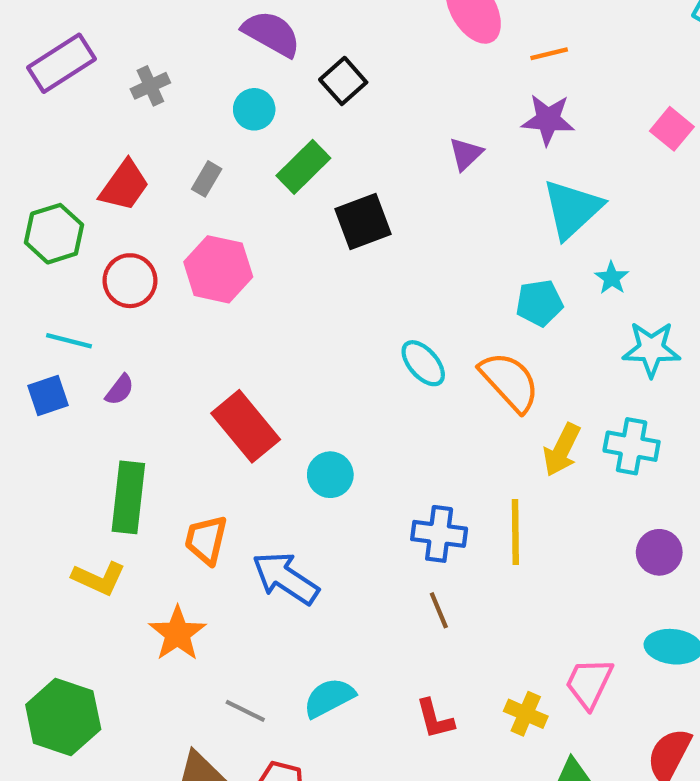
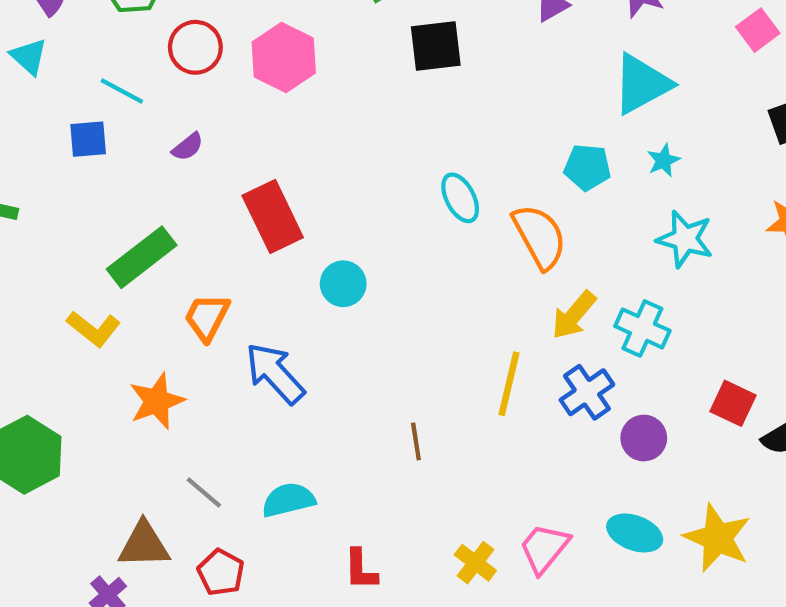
purple semicircle: (120, 390) -> (188, 147), moved
green rectangle: (128, 497) -> (142, 257), turned 32
blue cross: (439, 534) -> (587, 392), moved, turned 34
red L-shape: (435, 719) -> (361, 570), moved

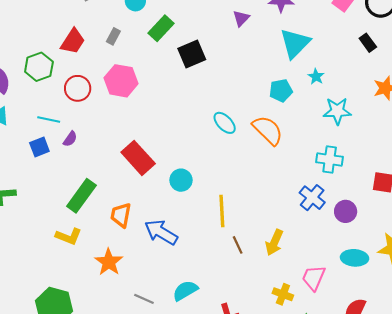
purple semicircle: (188, 147) -> (70, 139), moved
yellow arrow: (574, 315) -> (274, 242), moved
yellow line: (509, 384) -> (222, 211), moved

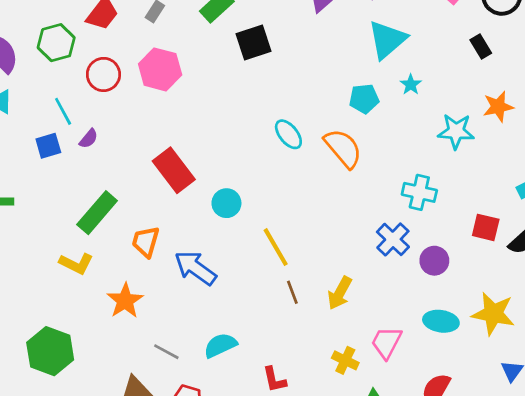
cyan star: (337, 111) -> (456, 131), moved
cyan line: (49, 119) -> (63, 111), turned 45
yellow line: (222, 211) -> (276, 247), turned -32

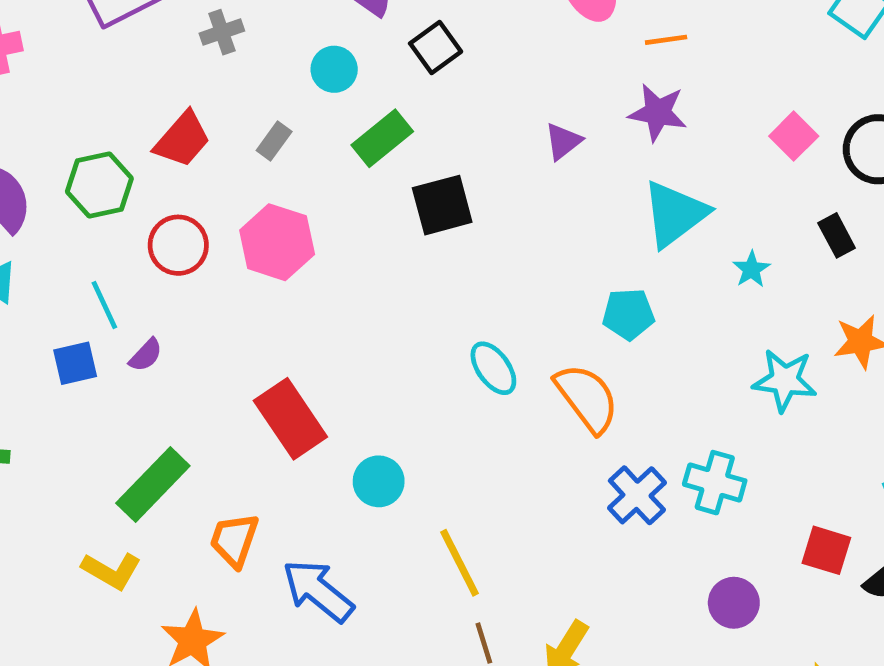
cyan star: (411, 85) -> (751, 269), moved
blue cross: (393, 239) -> (637, 495), moved

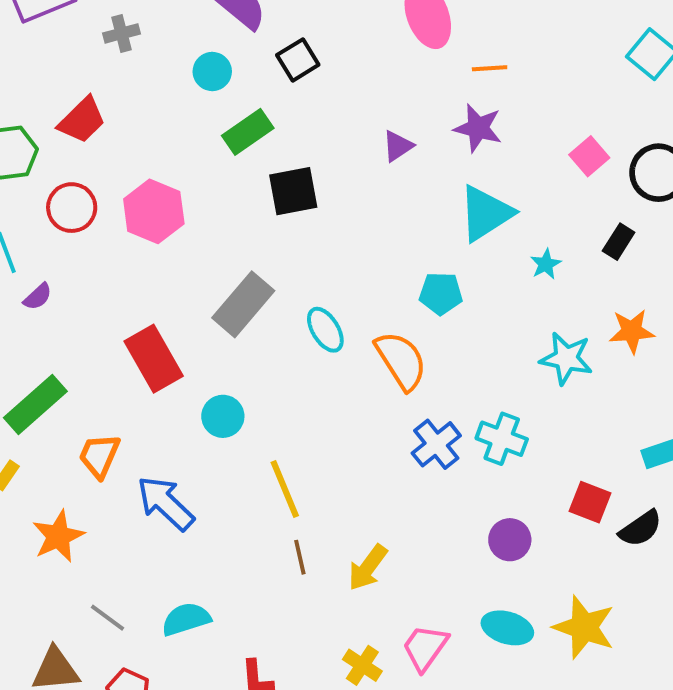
gray rectangle: (274, 141) -> (243, 304), moved, size x2.0
black rectangle: (837, 235) -> (619, 242), turned 56

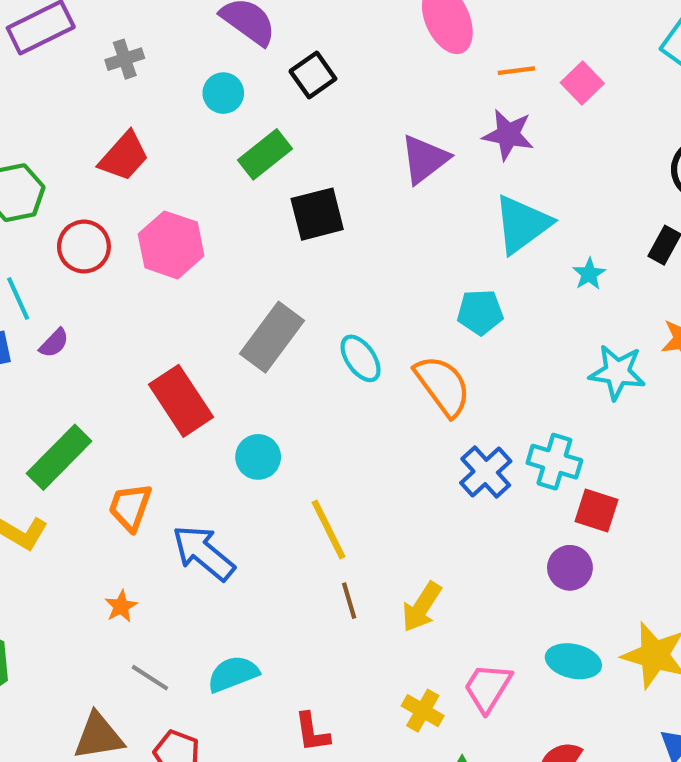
red trapezoid: (82, 120) -> (124, 156), moved
purple triangle: (398, 146) -> (425, 159), size x1.5
pink square: (589, 156) -> (582, 83), moved
red square: (590, 502) -> (597, 511), moved
orange star: (58, 536) -> (121, 606), moved, size x0.6

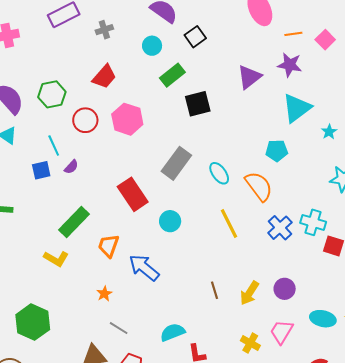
yellow line: (329, 530) -> (229, 224), moved
purple circle: (570, 568) -> (285, 289), moved
cyan semicircle: (233, 674) -> (173, 332), moved

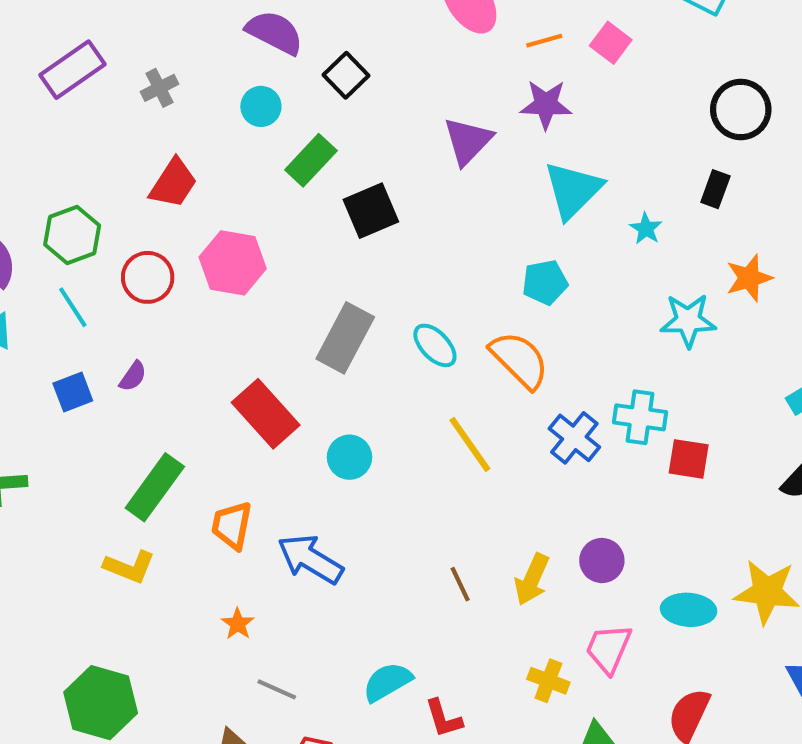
cyan line: (54, 146) -> (73, 307), moved

